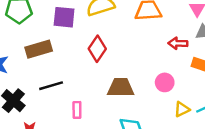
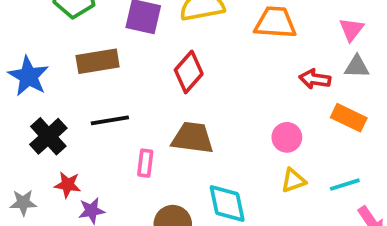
brown trapezoid: (121, 88) -> (193, 138), moved
yellow triangle: (182, 109) -> (293, 180), moved

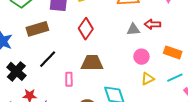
gray triangle: (357, 67) -> (133, 29), moved
orange rectangle: (349, 118) -> (173, 52), moved
black line: (110, 120) -> (48, 59), turned -30

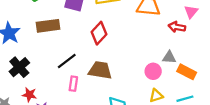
red arrow: (152, 24) -> (177, 27), moved
gray triangle: (133, 29) -> (169, 57), moved
black line: (48, 59) -> (67, 61), moved

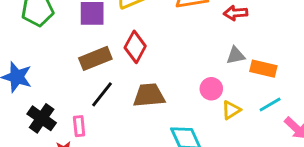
brown rectangle: (48, 26) -> (95, 58), moved
pink circle: (153, 71) -> (211, 89), moved
pink rectangle: (73, 84) -> (79, 126), moved

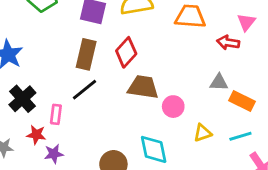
brown rectangle: (95, 58) -> (86, 54), turned -68
pink circle: (211, 89) -> (173, 107), moved
brown trapezoid: (149, 95) -> (143, 87), moved

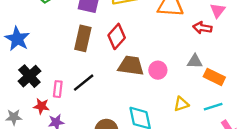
black line: (85, 90) -> (84, 83), moved
pink circle: (173, 107) -> (158, 70), moved

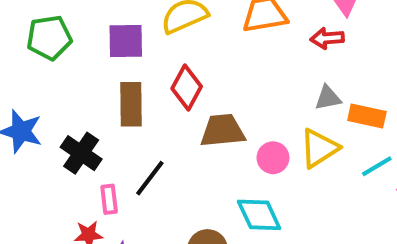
pink circle: (158, 70) -> (273, 158), moved
black cross: (29, 76) -> (81, 153), moved
yellow triangle: (181, 104) -> (319, 148), moved, size x1.5

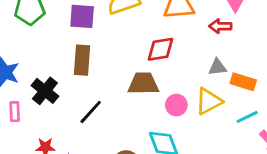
red diamond: (187, 87) -> (161, 49), moved, turned 48
pink rectangle: (109, 199) -> (15, 112), moved

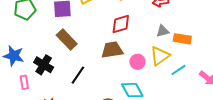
brown rectangle: (82, 60) -> (67, 39), turned -40
cyan line: (247, 117) -> (178, 70), moved

